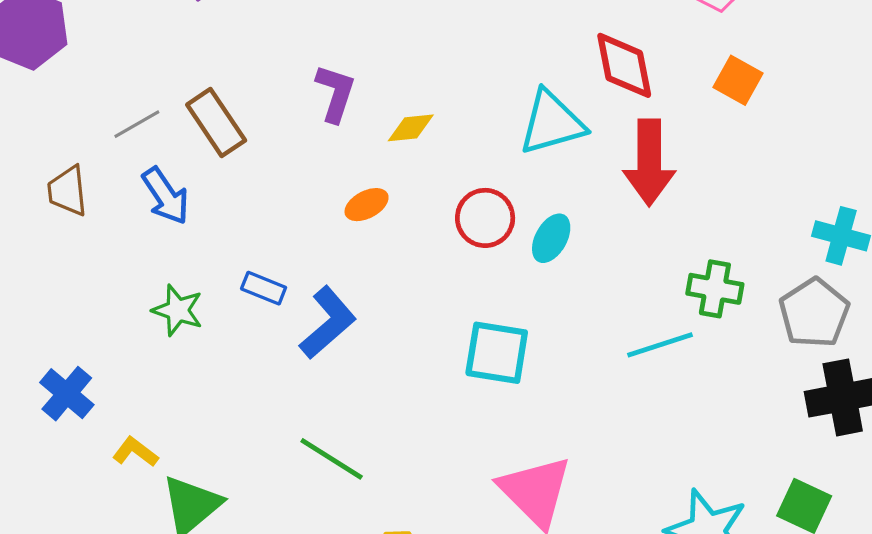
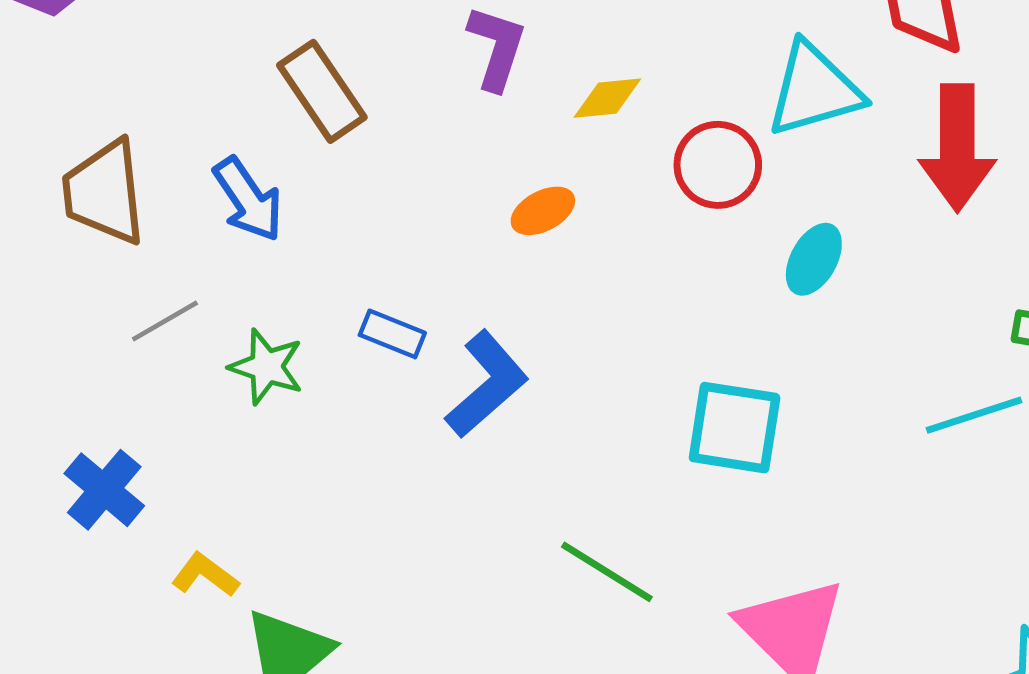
gray line: (137, 124) -> (165, 321), moved
brown trapezoid: (68, 191) -> (104, 192), size x1.4
red circle: (485, 218) -> (718, 165), moved
green line: (332, 459) -> (607, 572), moved

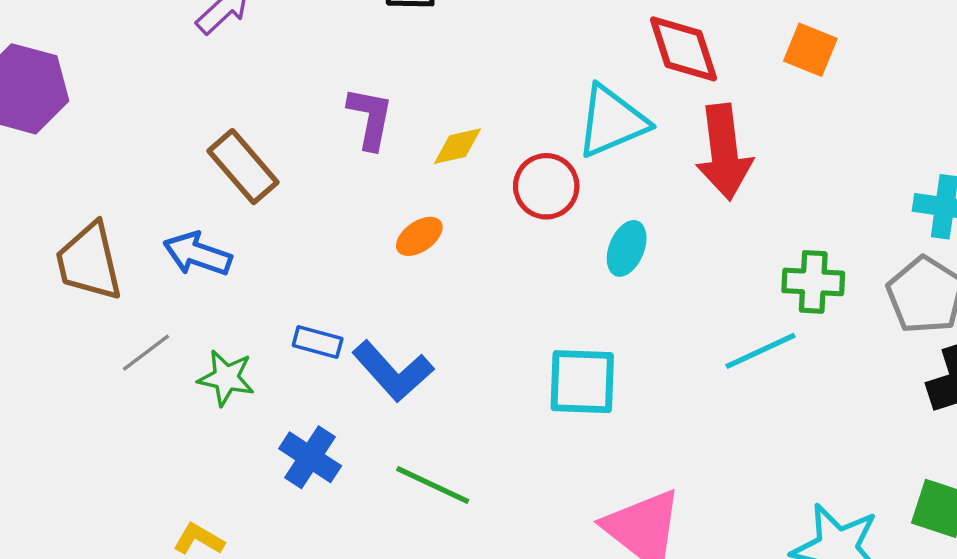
blue arrow: (248, 199) -> (197, 254), turned 150
blue L-shape: (487, 384) -> (393, 371), turned 96
blue cross: (104, 490) -> (310, 457), moved
green line: (607, 572) -> (433, 485), moved

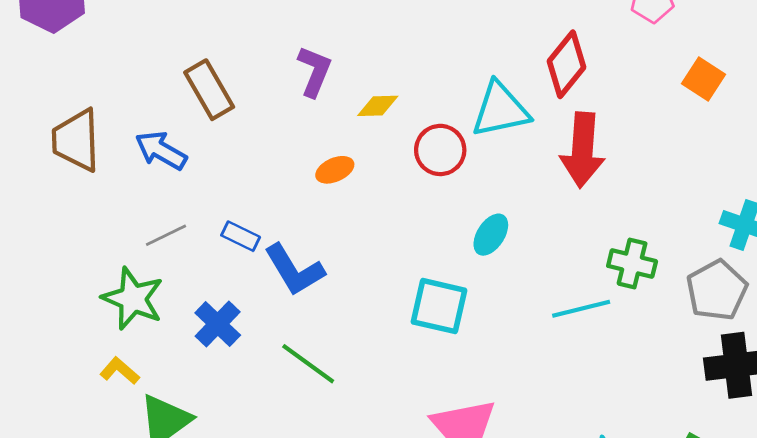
red diamond: (683, 49) -> (567, 64), turned 46
orange square: (810, 50) -> (703, 79), moved
cyan ellipse: (627, 248) -> (491, 235), moved
gray line: (146, 353) -> (166, 235), moved
green star: (226, 378) -> (133, 299), moved, size x1.4

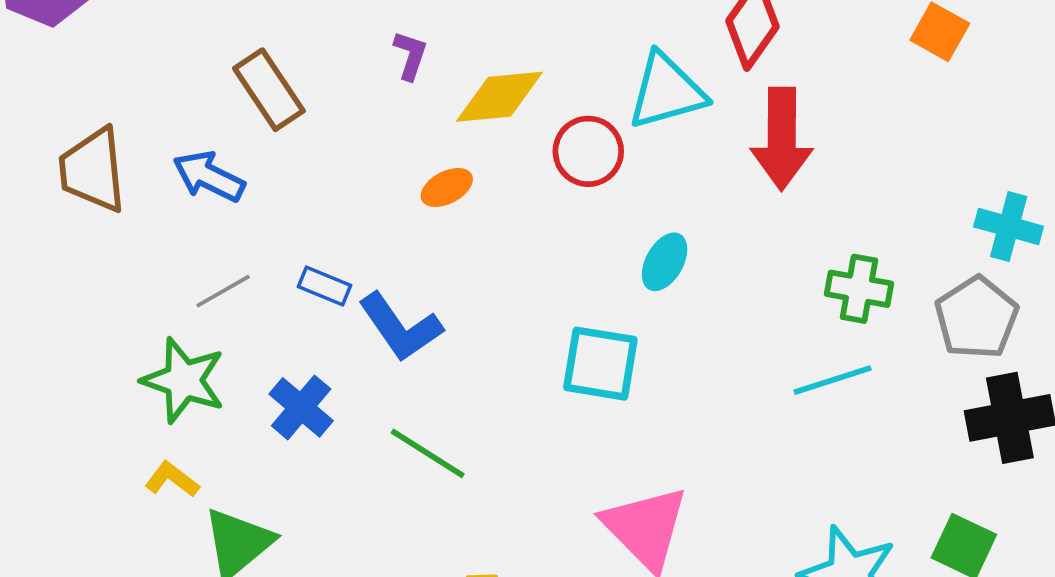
purple L-shape: (314, 71) -> (410, 55), size x0.7
yellow diamond: (378, 106) -> (499, 97), size x1.6
cyan line: (581, 309) -> (833, 380), moved

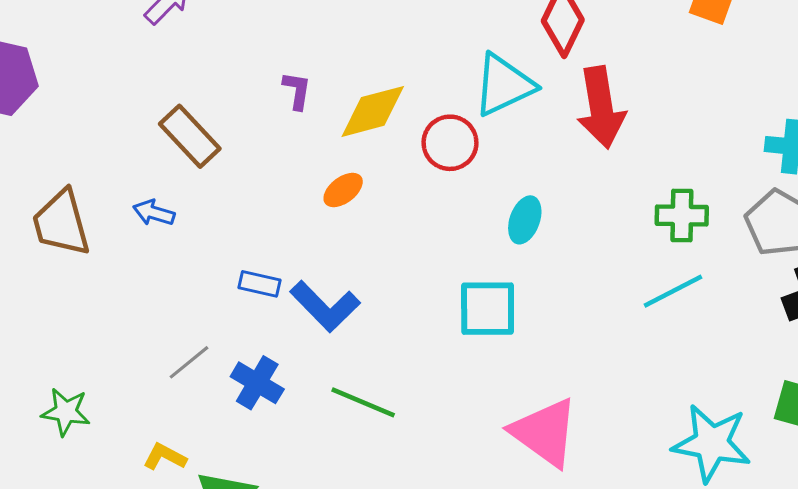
blue arrow: (209, 176) -> (154, 213), size x0.7
gray line: (223, 291) -> (189, 362), moved
green star: (184, 380) -> (66, 412), moved, size x0.7

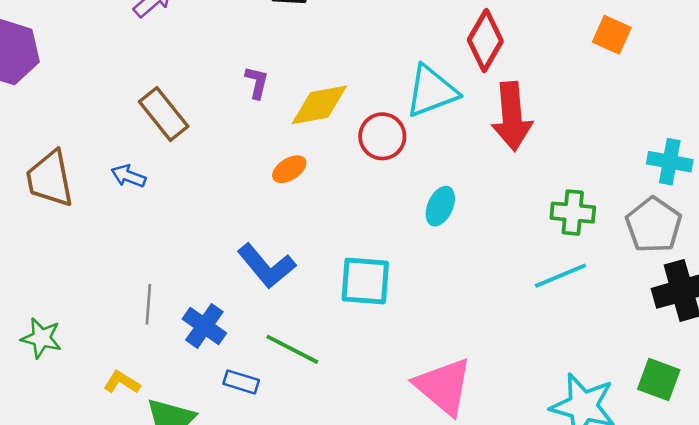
blue rectangle: (260, 284) -> (241, 382), moved
cyan square: (488, 309) -> (365, 281), moved
gray line: (189, 362) -> (148, 304), turned -51

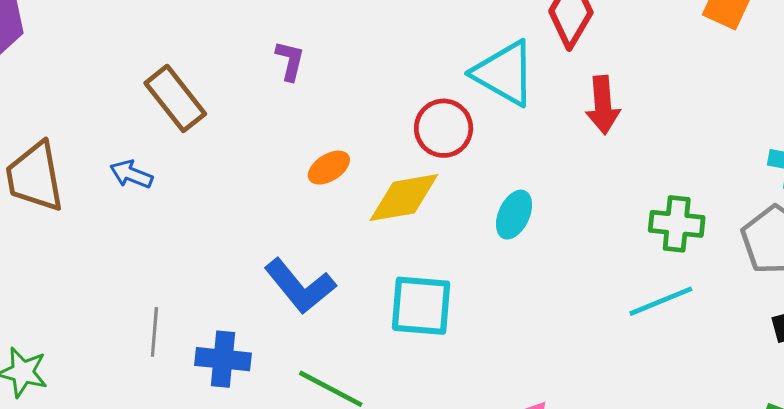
cyan triangle: (431, 91) -> (504, 73), turned 50
yellow diamond: (319, 105) -> (404, 198), moved
red arrow: (512, 116) -> (603, 105), size x0.7
blue cross: (204, 326) -> (223, 359), turned -30

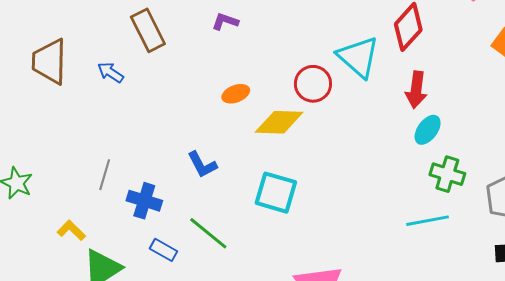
purple L-shape: (290, 61) -> (225, 21), turned -96
cyan ellipse: (514, 215) -> (428, 130), moved
blue L-shape: (300, 286) -> (202, 165), size x0.7

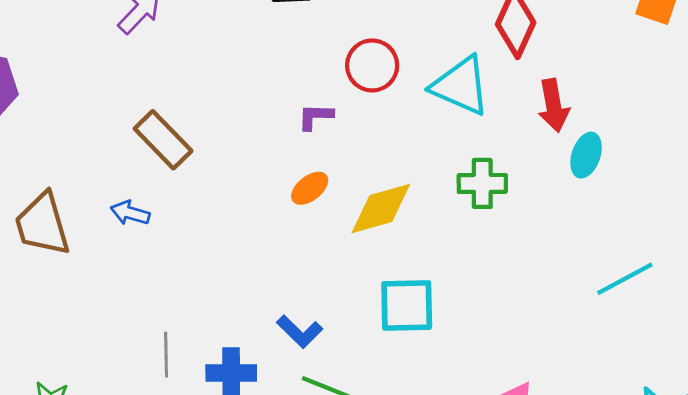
purple L-shape: (225, 21) -> (315, 117), moved
red circle: (313, 84) -> (372, 65), moved
blue L-shape: (202, 165) -> (300, 332), moved
green cross: (447, 174) -> (482, 183), moved

